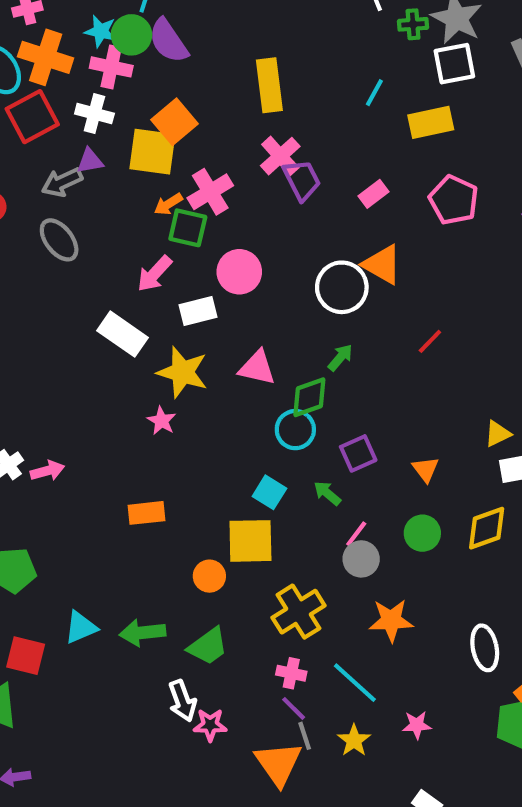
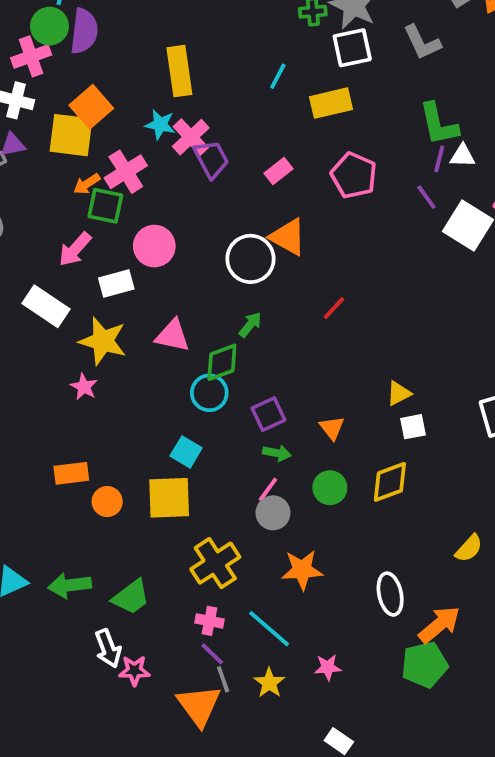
cyan star: (101, 31) -> (160, 124), moved
purple semicircle: (168, 41) -> (84, 31), turned -138
pink cross: (111, 67) -> (31, 56), turned -30
green arrow: (327, 493) -> (277, 453), moved, turned 152
orange circle: (209, 576) -> (107, 502), moved

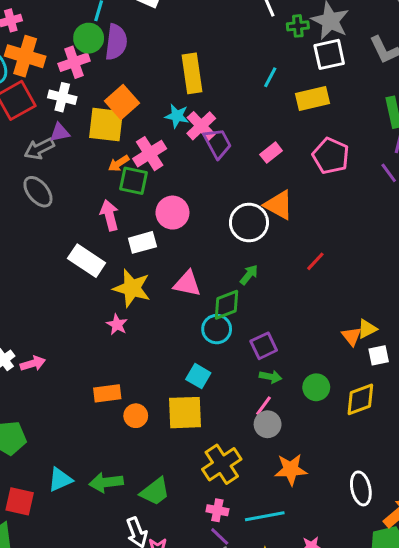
pink arrow: (75, 249) -> (109, 215), turned 124
orange triangle: (332, 428) -> (352, 336), moved
green circle: (330, 488) -> (316, 387), moved
cyan line: (269, 629) -> (265, 516), turned -51

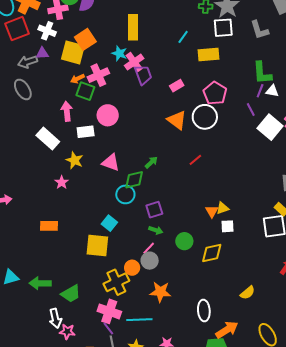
white circle: (249, 223) -> (205, 117), moved
yellow star: (132, 288) -> (75, 160), size x0.7
orange circle: (136, 416) -> (132, 268), moved
pink cross: (217, 510) -> (109, 311), size x1.6

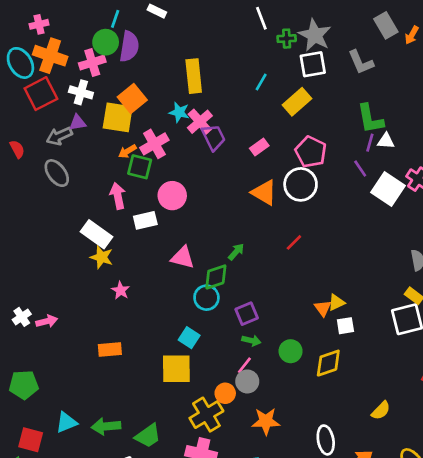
yellow rectangle: (208, 55) -> (297, 102), turned -30
yellow star: (75, 160) -> (102, 257), moved

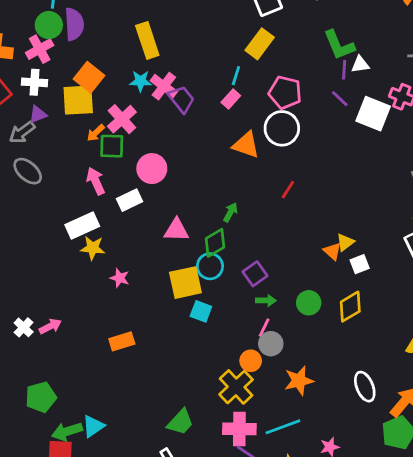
cyan line: (261, 82) -> (236, 76), moved
white rectangle: (96, 234) -> (82, 225), turned -48
yellow square: (176, 369) -> (185, 283), moved
green arrow: (106, 426) -> (67, 431), moved

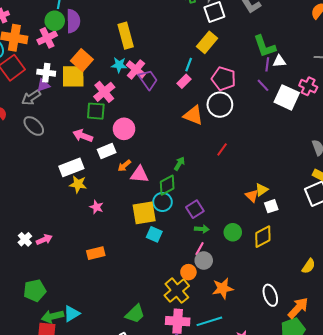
white cross: (35, 82) -> (46, 73), moved
orange arrow: (96, 133) -> (124, 166), moved
pink arrow: (96, 181) -> (83, 136), turned -48

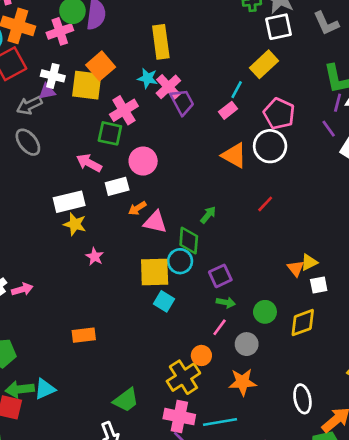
green diamond: (167, 185) -> (189, 240), turned -65
orange rectangle: (96, 253) -> (84, 335), moved
gray circle: (204, 260) -> (247, 344), moved

